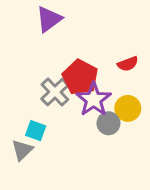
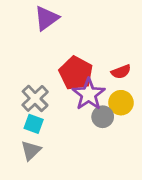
red semicircle: (128, 64) -> (121, 72), moved
gray cross: (55, 92) -> (35, 98), moved
gray triangle: (22, 150) -> (31, 151), moved

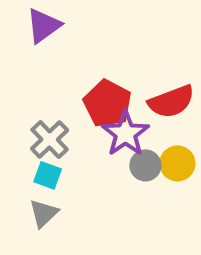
purple triangle: (46, 18) -> (44, 26), moved
red semicircle: (121, 72) -> (171, 102), size x1.6
yellow circle: (121, 103) -> (177, 163), moved

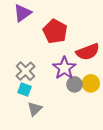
red pentagon: (107, 104) -> (55, 31), moved
gray triangle: (44, 213) -> (35, 109), moved

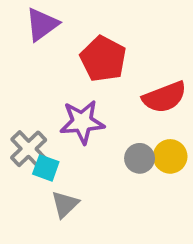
purple star: (64, 68) -> (82, 122), moved, turned 30
gray cross: (25, 71) -> (29, 149), moved

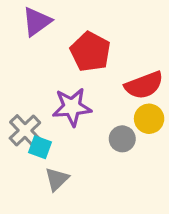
yellow circle: (170, 156) -> (149, 119), moved

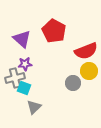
purple triangle: (37, 21) -> (22, 39), moved, turned -42
purple star: (72, 107) -> (25, 64), moved, size x0.6
gray cross: (25, 130) -> (15, 78), turned 30

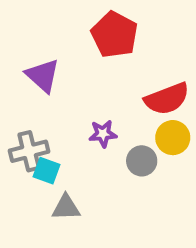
red pentagon: (54, 31) -> (115, 35), moved
purple star: (25, 64) -> (103, 134), moved
gray triangle: (34, 107) -> (66, 207), turned 42

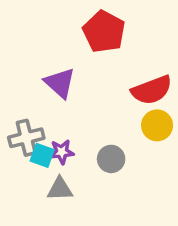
purple triangle: (43, 75) -> (60, 83), moved
purple star: (103, 134) -> (62, 152), moved
gray circle: (142, 161) -> (111, 159), moved

